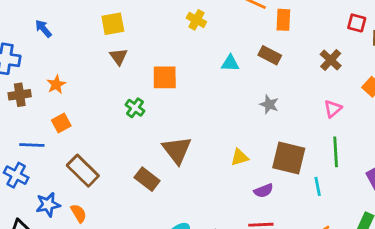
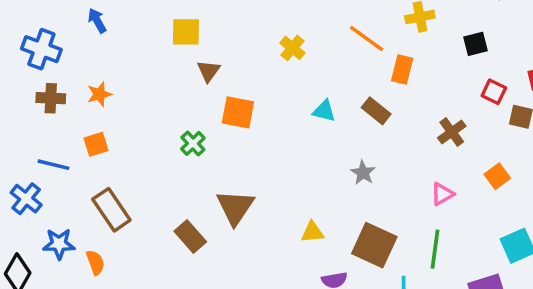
brown triangle: (119, 57) -> (208, 71), moved

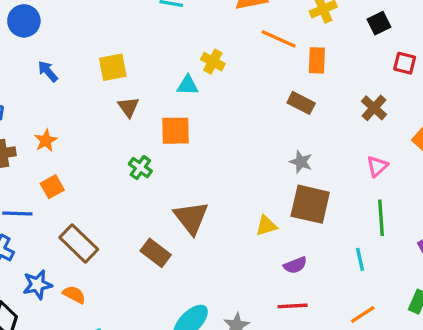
blue arrow: (97, 21) -> (48, 71), moved
brown triangle: (208, 71) -> (128, 107), moved
cyan triangle: (324, 111) -> (188, 85), moved
brown square: (374, 245) -> (310, 204), moved
orange semicircle: (95, 262) -> (74, 295), turned -30

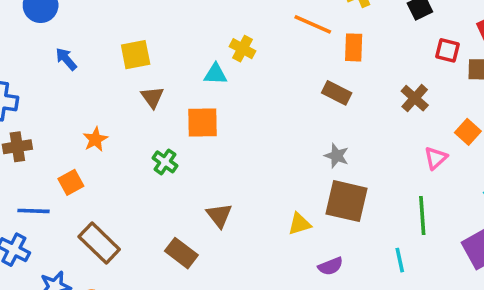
orange star: (46, 141) -> (95, 139), moved
pink triangle: (377, 166) -> (436, 158), moved
brown triangle: (191, 218) -> (219, 215), size x0.7

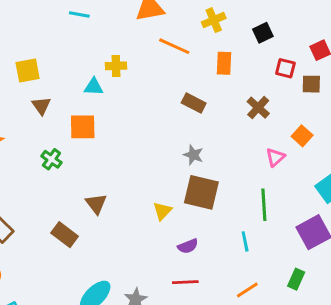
orange rectangle: (354, 47) -> (224, 63), moved
yellow cross: (242, 49) -> (116, 66), turned -30
yellow triangle: (299, 224) -> (162, 211), turned -30

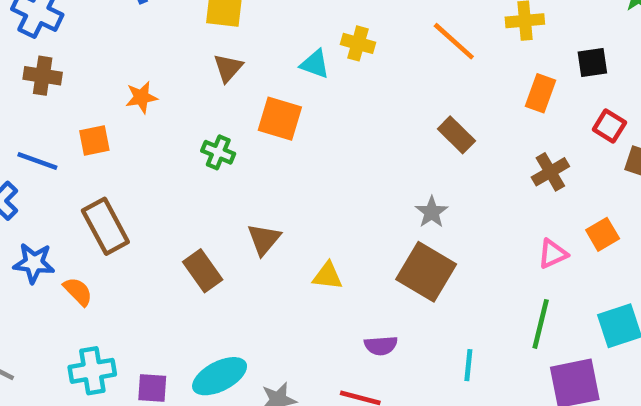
orange rectangle: (224, 63) -> (540, 93), moved
green cross: (51, 159) -> (218, 152), turned -30
green line: (264, 205) -> (541, 324), moved
yellow triangle: (162, 211) -> (328, 276), moved, turned 36

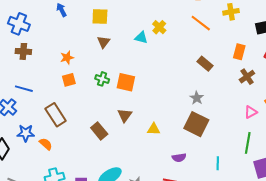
yellow cross: (358, 43) -> (159, 27), turned 32
orange rectangle: (540, 93) -> (239, 52), moved
orange square: (280, 119) -> (126, 82), moved
orange square: (94, 140) -> (69, 80), moved

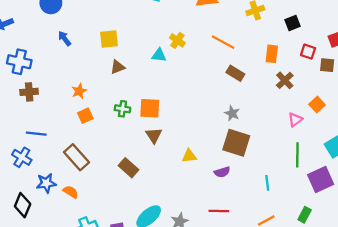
orange line: (201, 23) -> (223, 42), moved
brown triangle: (104, 42) -> (118, 67), turned 40
brown triangle: (125, 115) -> (154, 135), moved
purple semicircle: (179, 158) -> (222, 172), moved

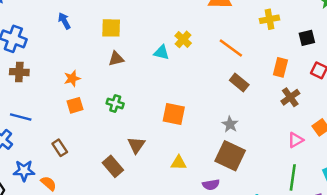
orange square: (150, 108) -> (174, 114), moved
brown triangle: (154, 135) -> (136, 145), moved
brown rectangle: (77, 157) -> (60, 148), size x0.6

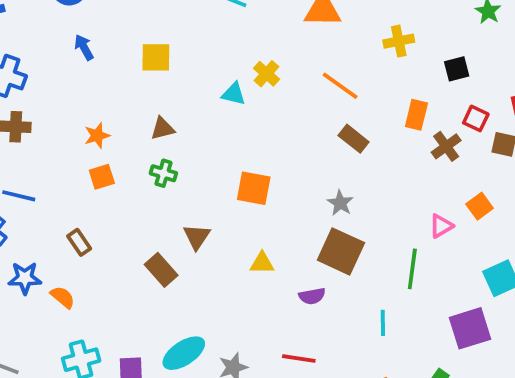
brown triangle: (116, 59) -> (163, 129), moved
brown cross: (290, 97) -> (446, 146), moved
green line: (293, 177) -> (412, 269), moved

